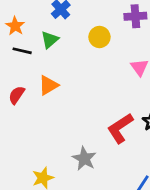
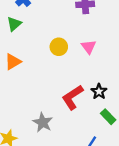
yellow circle: (99, 37) -> (59, 47), moved

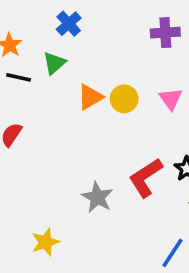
orange triangle: (13, 62) -> (90, 97), moved
gray star: (43, 122) -> (97, 197), moved

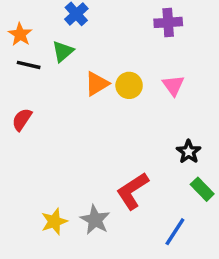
red L-shape: (146, 178) -> (132, 191), moved
gray star: (97, 197) -> (95, 220), moved

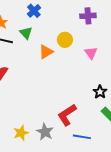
green triangle: (63, 51) -> (26, 33), turned -32
yellow circle: (129, 85) -> (65, 40), moved
blue line: (175, 232) -> (82, 137), moved, turned 66

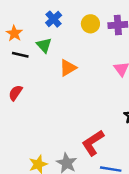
yellow circle: (65, 40) -> (90, 24), moved

